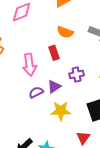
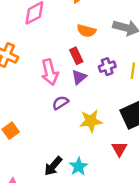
purple cross: (77, 74) -> (107, 67), moved
purple triangle: (54, 86) -> (79, 77), moved

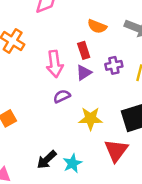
red triangle: (119, 149) -> (116, 151), size x1.5

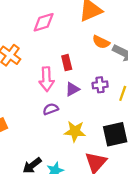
orange semicircle: (97, 26) -> (101, 42), moved
red rectangle: (84, 50) -> (67, 63), moved

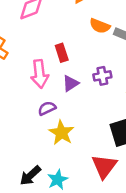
yellow star: (75, 131) -> (61, 133), moved, turned 30

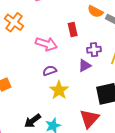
red rectangle: (62, 53) -> (73, 29), moved
pink arrow: (40, 74) -> (46, 44), turned -70
purple triangle: (71, 83) -> (85, 66), moved

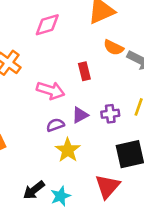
purple cross: (94, 50) -> (110, 114), moved
purple triangle: (85, 66) -> (80, 115), moved

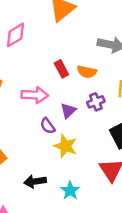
orange semicircle: (114, 48) -> (87, 72), moved
purple semicircle: (55, 125) -> (48, 126), turned -91
black arrow: (34, 190) -> (35, 181), moved, turned 45

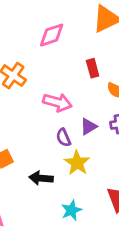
red rectangle: (61, 69) -> (93, 68), moved
black arrow: (35, 181) -> (41, 178), moved

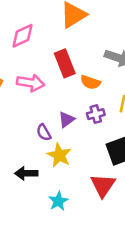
red rectangle: (93, 68) -> (65, 63), size x1.5
pink arrow: (57, 102) -> (31, 83), moved

